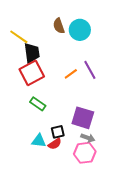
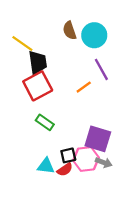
purple line: (90, 70) -> (101, 69), moved
pink hexagon: (85, 153) -> (86, 159), moved

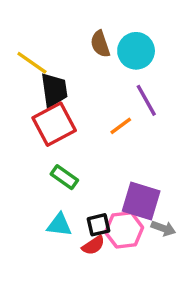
gray arrow: (104, 162) -> (163, 228), moved
cyan triangle: (46, 166) -> (59, 225), moved

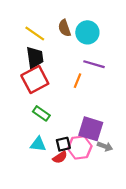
yellow line: (32, 63) -> (35, 34), moved
purple line: (146, 100) -> (94, 64), turned -45
orange line: (121, 126) -> (78, 81), turned -32

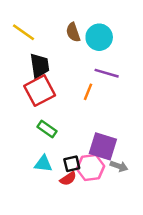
yellow line: (35, 34) -> (23, 32), moved

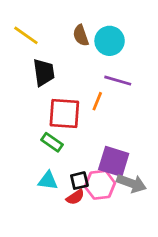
red square: (40, 91) -> (64, 113), moved, turned 32
gray arrow: (119, 166) -> (131, 183), size x1.5

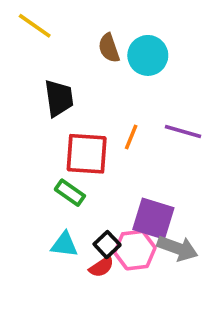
yellow line: (26, 35) -> (35, 26), moved
purple line: (118, 81) -> (183, 131), moved
black square: (79, 181) -> (107, 245), turned -30

